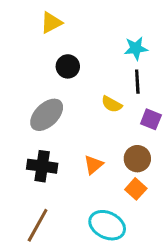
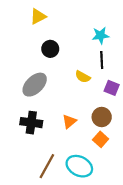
brown line: (38, 225) -> (47, 166), moved

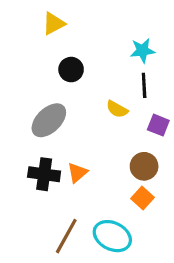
orange triangle: (69, 121) -> (77, 173), moved

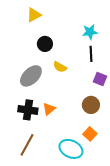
yellow semicircle: (117, 109) -> (60, 67), moved
orange square: (142, 198) -> (90, 134), moved
brown line: (66, 236) -> (27, 145), moved

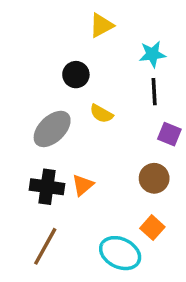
yellow triangle: (34, 15) -> (101, 25), moved

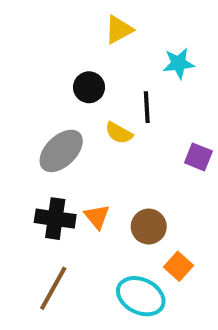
black line: (154, 92) -> (147, 107), moved
brown circle: (154, 178) -> (149, 227), moved
orange triangle: (83, 185) -> (97, 217), turned -30

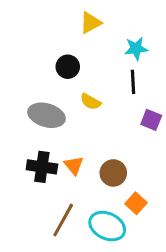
black line: (147, 107) -> (133, 82), moved
gray ellipse: (61, 151) -> (46, 115), turned 60
brown line: (53, 288) -> (63, 220), moved

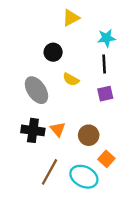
gray ellipse: (46, 115) -> (36, 90), turned 40
purple square: (151, 120) -> (105, 94), moved, turned -35

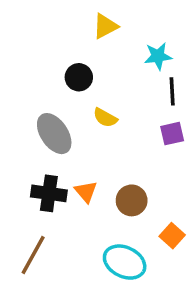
black line: (104, 64) -> (172, 91), moved
purple square: (105, 94) -> (172, 134), moved
orange square: (106, 159) -> (172, 236), moved
brown line: (50, 172) -> (33, 255), moved

